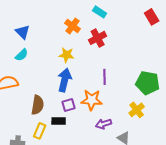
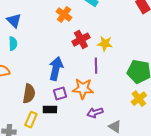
red cross: (98, 38) -> (81, 40), moved
cyan semicircle: (22, 55) -> (13, 44), turned -48
yellow star: (67, 55) -> (105, 44), moved
yellow cross: (137, 110) -> (139, 99), moved

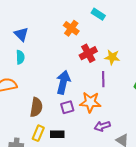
black rectangle: (50, 110) -> (57, 134), moved

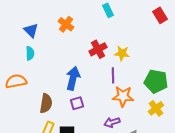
cyan rectangle: (98, 14) -> (108, 10), turned 32
orange cross: (71, 28) -> (66, 24), moved
orange star: (90, 102) -> (123, 96), moved

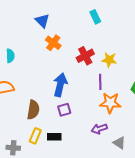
orange cross: (66, 24) -> (53, 43), moved
blue triangle: (31, 30) -> (42, 21), moved
cyan semicircle: (30, 53) -> (10, 56), moved

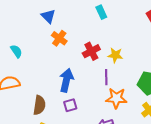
cyan semicircle: (10, 56) -> (16, 51), turned -32

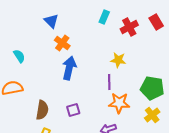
cyan rectangle: (101, 12) -> (104, 17), turned 48
red cross: (91, 51) -> (129, 27), moved
blue arrow: (66, 80) -> (69, 68), moved

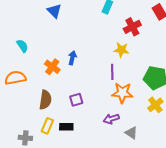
red cross: (129, 27) -> (132, 27), moved
orange cross: (62, 43) -> (52, 67), moved
blue arrow: (69, 68) -> (72, 58), size x0.6

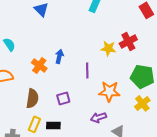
red cross: (132, 27) -> (128, 41), moved
purple line: (112, 72) -> (87, 70), moved

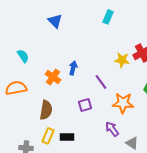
purple line: (87, 70) -> (101, 82), turned -35
purple square: (63, 98) -> (85, 105), moved
purple arrow: (98, 117) -> (112, 129), turned 70

